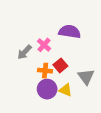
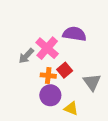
pink cross: (44, 45) -> (47, 48), size x1.5
yellow triangle: (66, 90) -> (71, 108), moved

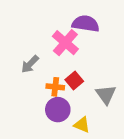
purple semicircle: (74, 34) -> (86, 24), moved
pink cross: (47, 48) -> (65, 43), moved

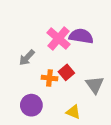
purple semicircle: (86, 24) -> (81, 36), moved
purple circle: (58, 110) -> (31, 105), moved

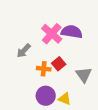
purple circle: (31, 105) -> (46, 96), moved

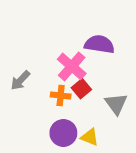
pink cross: (52, 34) -> (72, 66), moved
gray arrow: (24, 51) -> (20, 80), moved

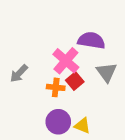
gray triangle: (116, 104) -> (107, 72), moved

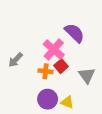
purple semicircle: (91, 40) -> (74, 33), turned 35
gray triangle: (107, 72) -> (87, 75), moved

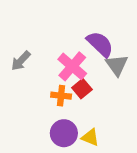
gray arrow: (16, 60) -> (21, 61), moved
gray triangle: (87, 75) -> (117, 65), moved

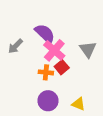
purple semicircle: (100, 44) -> (45, 34), moved
yellow triangle: (90, 137) -> (78, 104), moved

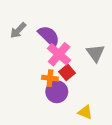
gray arrow: (15, 46) -> (18, 30), moved
purple circle: (48, 101) -> (57, 92), moved

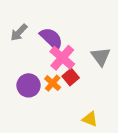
orange cross: (50, 78) -> (53, 83), turned 35
purple circle: (57, 92) -> (29, 85), moved

